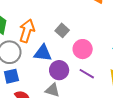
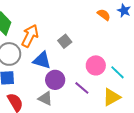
pink circle: (83, 49) -> (96, 65), moved

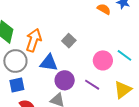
cyan line: (118, 72) -> (124, 55), moved

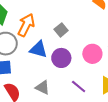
purple circle: (65, 80) -> (61, 58), moved
purple line: (92, 85) -> (79, 86), moved

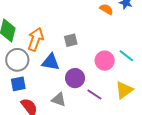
gray square: (61, 30) -> (71, 40), turned 32
purple circle: (61, 58) -> (75, 78), moved

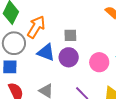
purple circle: (75, 78) -> (69, 57), moved

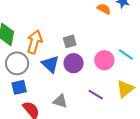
blue triangle: (46, 52) -> (50, 64), turned 36

